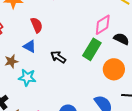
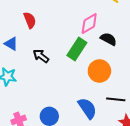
red semicircle: (37, 25) -> (30, 20), moved

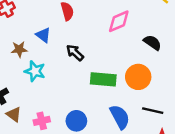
pink diamond: (89, 23) -> (119, 21), moved
green rectangle: (77, 49) -> (103, 79), moved, turned 55

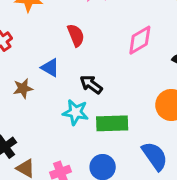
cyan star: (35, 71) -> (76, 112), moved
green rectangle: (103, 79) -> (112, 123), moved

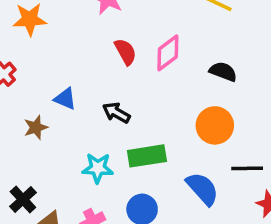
red semicircle: (76, 35) -> (125, 52), moved
cyan star: (76, 112) -> (98, 168), moved

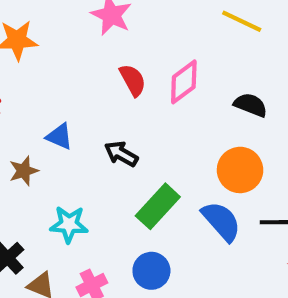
green rectangle: (147, 156) -> (158, 206), turned -39
cyan star: (98, 168) -> (69, 224), moved
blue semicircle: (202, 189) -> (221, 221), moved

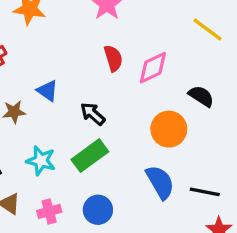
orange circle: (240, 170) -> (169, 129), moved
green rectangle: (158, 206) -> (90, 156), moved

